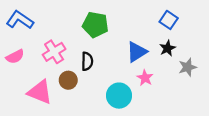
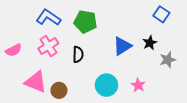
blue L-shape: (20, 20) -> (48, 17), moved
blue square: (169, 20) -> (161, 14), moved
pink star: (145, 78) -> (138, 85), moved
brown circle: (68, 80) -> (59, 90), moved

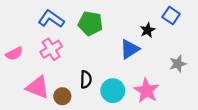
black star: (150, 43) -> (148, 30), moved
black semicircle: (78, 54) -> (86, 79), moved
pink star: (138, 85) -> (146, 91), size x1.6

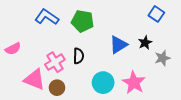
black star: (148, 30) -> (145, 43), moved
pink cross: (51, 49) -> (55, 62), moved
black semicircle: (86, 79) -> (78, 56), moved

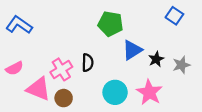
blue L-shape: (47, 17) -> (19, 25), moved
green pentagon: (83, 21) -> (110, 24), moved
black star: (145, 43) -> (156, 59), moved
pink semicircle: (13, 49) -> (14, 68), moved

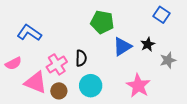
blue L-shape: (19, 25) -> (29, 33), moved
black star: (156, 59) -> (148, 44), moved
cyan circle: (115, 92) -> (91, 86), moved

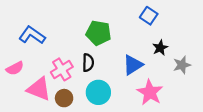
blue square: (162, 15) -> (149, 16), moved
green pentagon: (102, 22) -> (98, 33), moved
blue triangle: (122, 46) -> (133, 65), moved

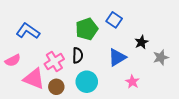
blue square: (149, 16) -> (114, 20), moved
green pentagon: (98, 33) -> (87, 29), turned -30
pink star: (150, 92) -> (132, 82), size x0.6

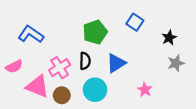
blue square: (114, 20) -> (135, 22), moved
black star: (141, 42) -> (169, 38), moved
blue triangle: (117, 57) -> (116, 63), moved

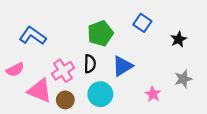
gray star: (176, 63) -> (183, 79), moved

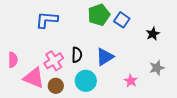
green pentagon: (100, 33) -> (99, 15), moved
blue L-shape: (33, 36) -> (47, 20), moved, turned -30
pink semicircle: (15, 70) -> (13, 60), turned -63

